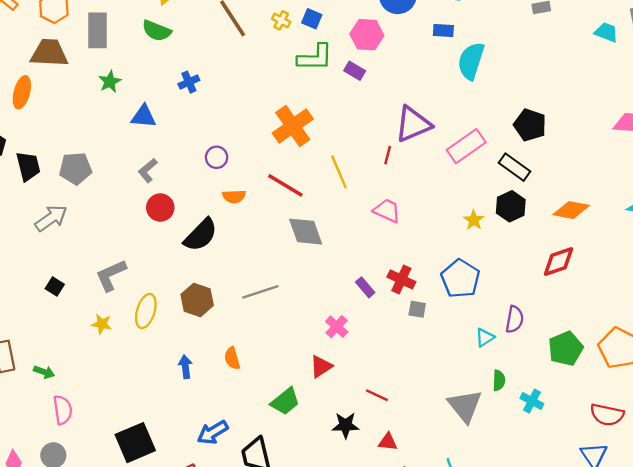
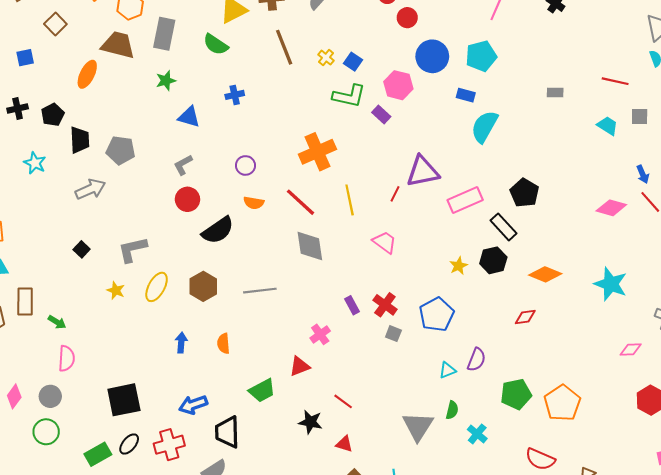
red diamond: (559, 261) -> (525, 317), size x0.7

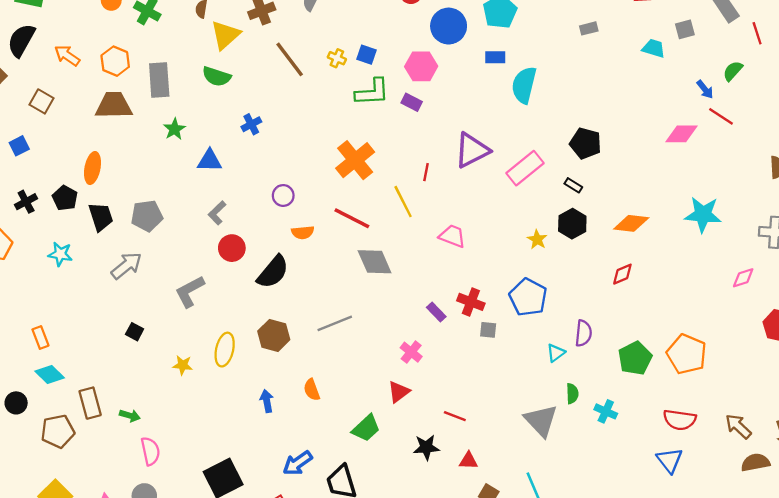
orange ellipse: (87, 74) -> (92, 168), moved
red line: (395, 194) -> (426, 172), moved
black rectangle: (504, 227) -> (573, 185), size x0.6
gray L-shape: (132, 249) -> (190, 291), moved

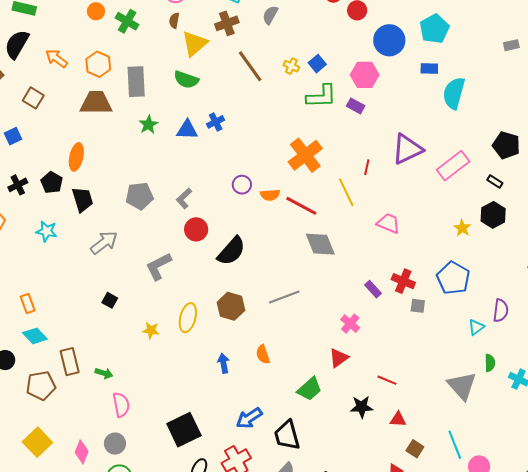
blue square: (366, 55) -> (317, 64), turned 30
blue triangle: (210, 161) -> (187, 130), moved
gray pentagon: (147, 216) -> (140, 196), moved
orange semicircle: (303, 232) -> (270, 195), moved

